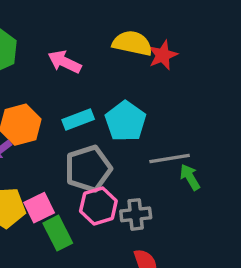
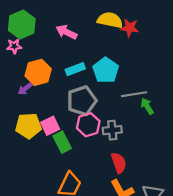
red star: (163, 55) -> (130, 28), turned 30

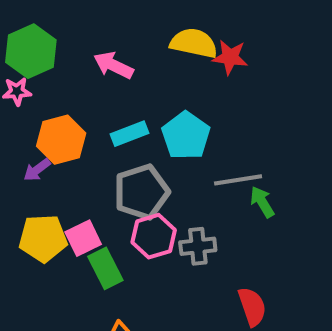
red semicircle: (119, 163) -> (252, 307), moved

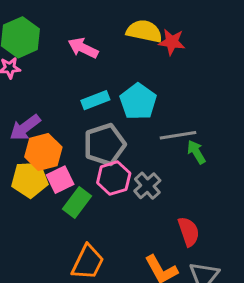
orange hexagon: (61, 140) -> (43, 152), moved
purple arrow: (37, 170) -> (25, 128), size x1.5
gray cross: (198, 246) -> (147, 186), turned -36
green rectangle: (105, 268) -> (77, 203), turned 64

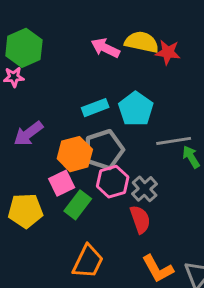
pink arrow: (83, 48) -> (105, 48), moved
orange hexagon: (43, 152) -> (75, 154), moved
yellow pentagon: (30, 180) -> (25, 211), moved
red semicircle: (189, 232) -> (140, 219), moved

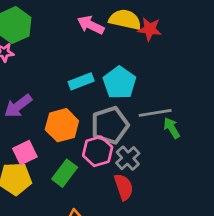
gray pentagon: (104, 150) -> (110, 125), moved
pink square: (62, 183) -> (25, 153), moved

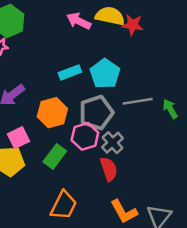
green arrow: (172, 128) -> (170, 109), moved

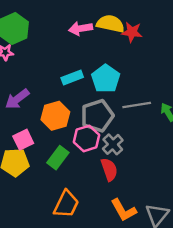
pink arrow: (79, 21) -> (81, 29), turned -35

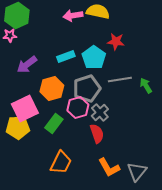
red star: (132, 32) -> (116, 42), moved
purple arrow: (17, 99) -> (27, 64), moved
pink square: (23, 140) -> (25, 108), size x1.5

